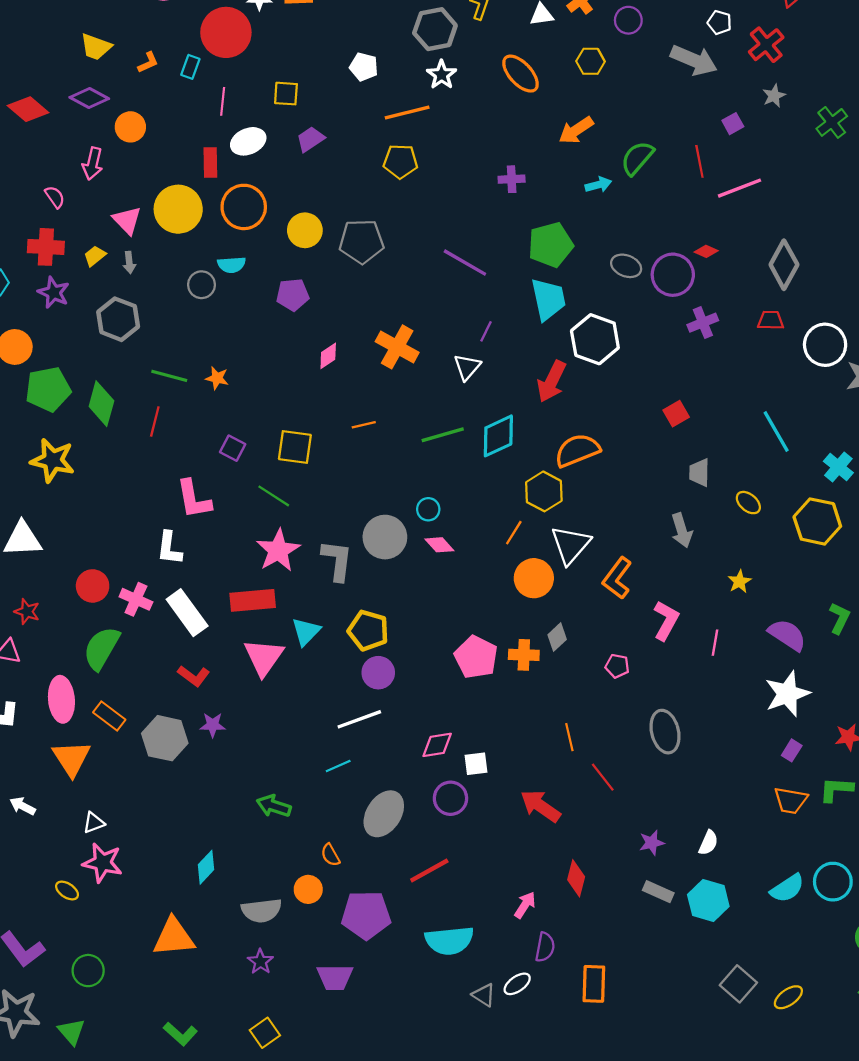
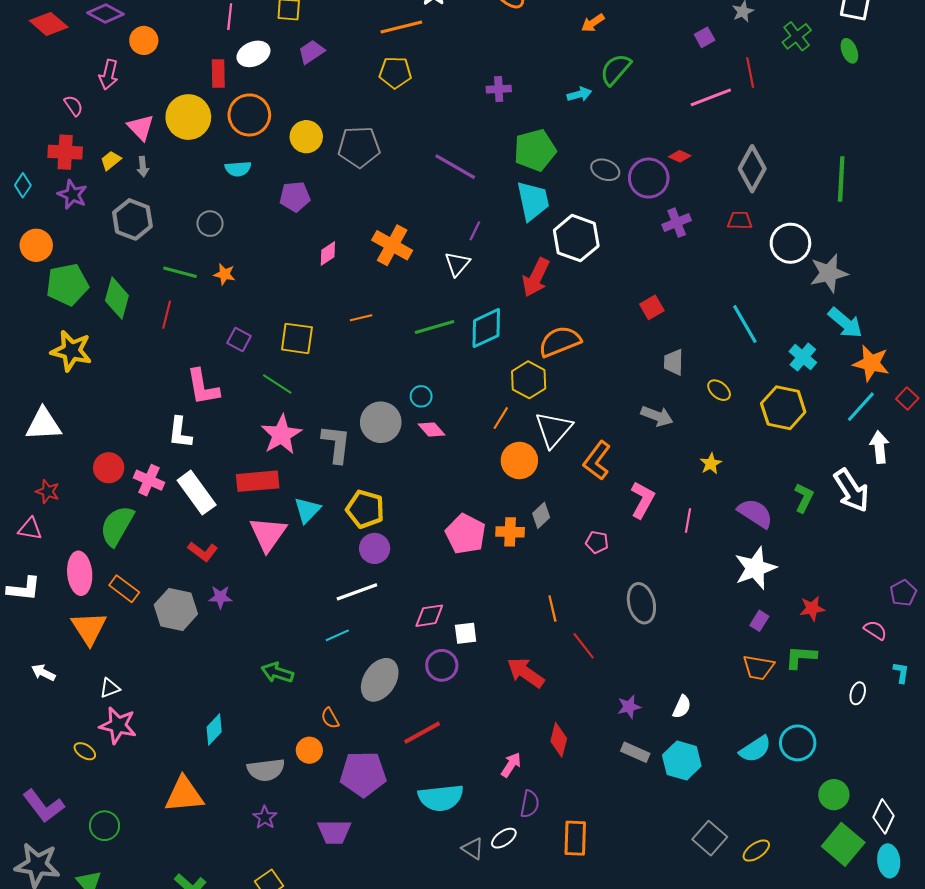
orange arrow: (576, 130) -> (593, 23), moved, size x0.7
red line: (699, 161) -> (750, 73), moved
gray circle: (201, 285) -> (210, 224), moved
gray arrow: (682, 530) -> (657, 416), turned -52

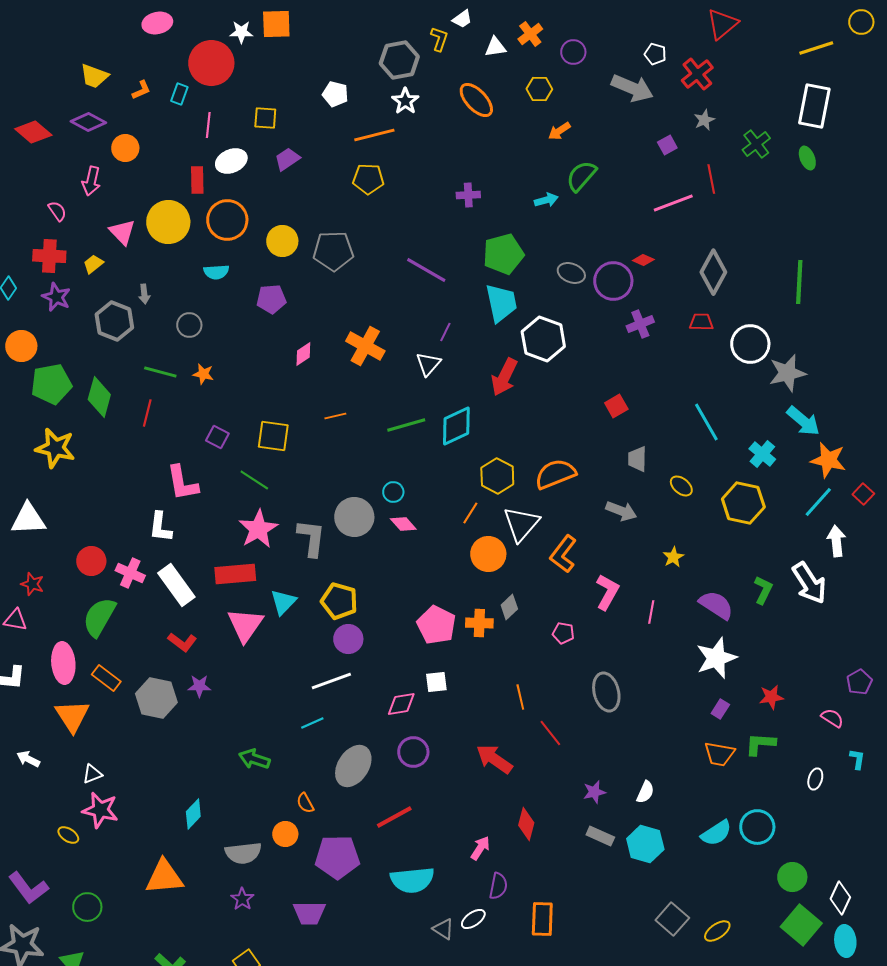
gray arrow: (143, 167) -> (144, 294), moved
orange semicircle: (560, 342) -> (555, 474), moved
white square: (466, 633) -> (436, 682), moved

